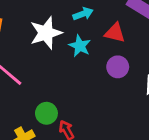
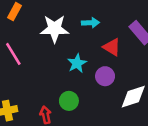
cyan star: (80, 46) -> (77, 63), moved
green circle: (46, 113) -> (69, 101), moved

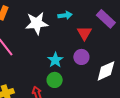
red triangle: (112, 47) -> (84, 33), turned 35
cyan star: (77, 63) -> (55, 60), moved

